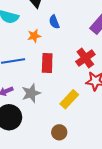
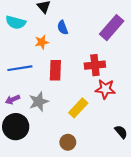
red cross: (85, 58) -> (95, 65), turned 30

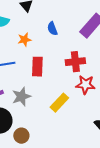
blue semicircle: (63, 28) -> (52, 29), moved
brown circle: (68, 142) -> (21, 136), moved

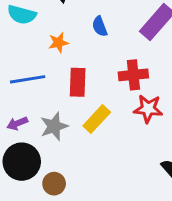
yellow rectangle: (59, 103) -> (97, 119), moved

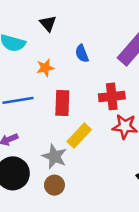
gray star: (54, 126) -> (54, 156), moved, turned -30
brown circle: (54, 184) -> (54, 185), moved

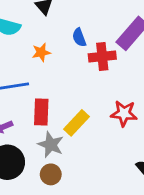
red cross: (112, 96) -> (102, 56), moved
red rectangle: (62, 103) -> (41, 112), moved

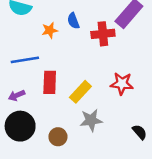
blue semicircle: (79, 37) -> (73, 21), moved
gray star: (51, 145) -> (91, 120), moved, turned -30

